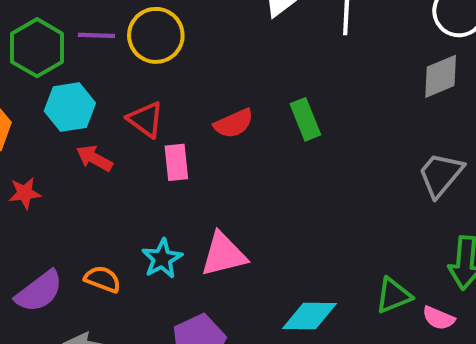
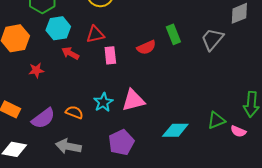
red triangle: (146, 119) -> (95, 34), turned -48
red semicircle: (234, 123) -> (146, 47), moved
gray trapezoid: (441, 175) -> (212, 39), moved

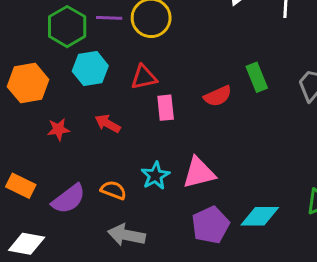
red arrow: (70, 53) -> (108, 124), moved
purple pentagon: (121, 142) -> (210, 225), moved
gray arrow: (68, 146) -> (126, 235), moved

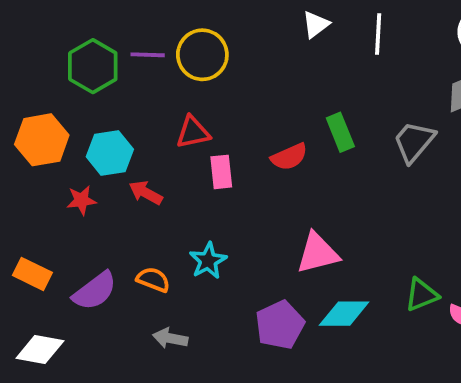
cyan hexagon: (90, 69) -> (110, 153), moved
pink triangle: (199, 173) -> (318, 253), moved
gray arrow: (126, 235) -> (170, 338), size x0.7

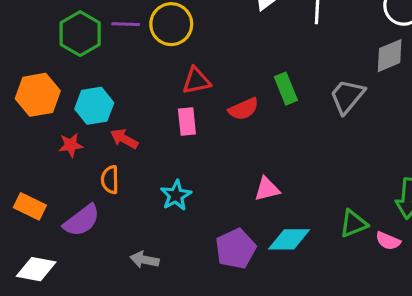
red triangle: (193, 132) -> (196, 81), moved
pink triangle: (318, 253) -> (267, 189), size x0.7
orange semicircle: (153, 280) -> (110, 180), moved, turned -112

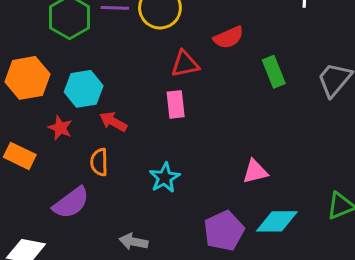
red semicircle: (243, 109) -> (229, 37), moved
red star: (71, 145) -> (60, 128), turned 30
orange rectangle: (30, 206) -> (20, 156), moved

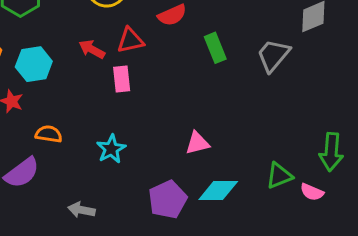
red arrow: (113, 122) -> (92, 49), moved
orange semicircle: (99, 162) -> (49, 134), turned 100

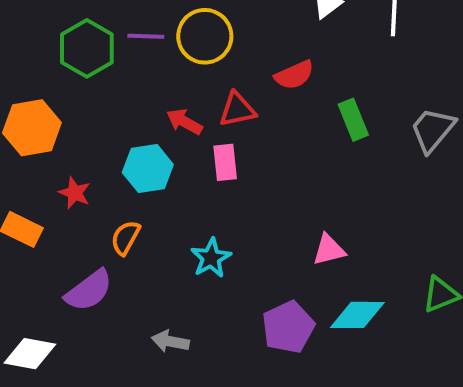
cyan hexagon: (34, 64) -> (148, 168), moved
orange semicircle: (49, 134) -> (125, 238), turned -70

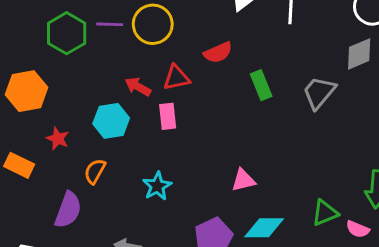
purple semicircle: (89, 291) -> (68, 210), turned -33

